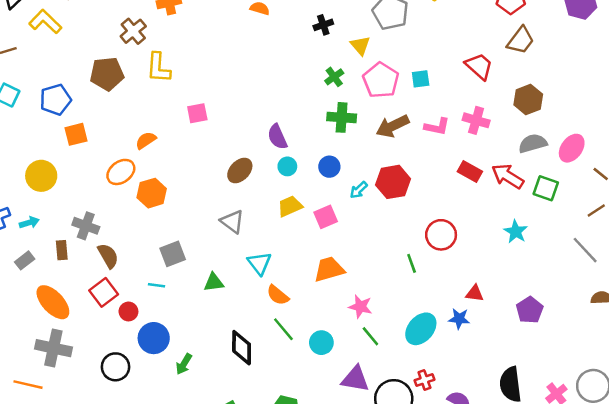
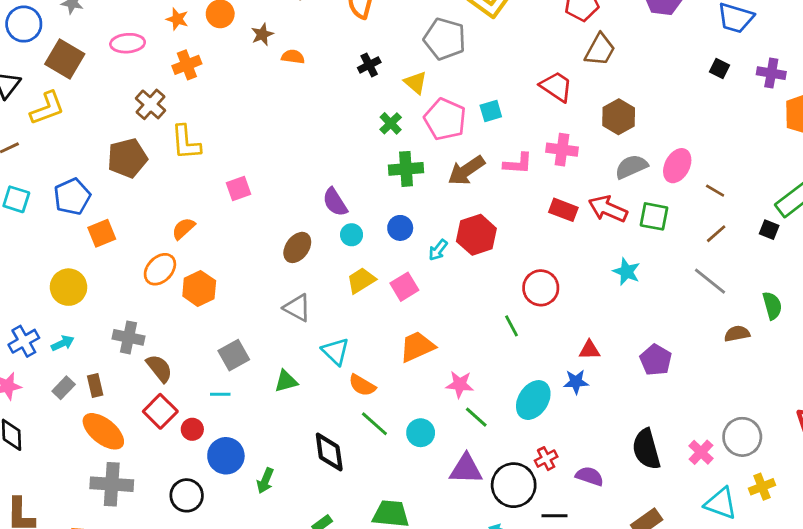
yellow L-shape: (45, 22) -> (47, 108), turned 124
brown rectangle: (62, 250) -> (95, 386), moved

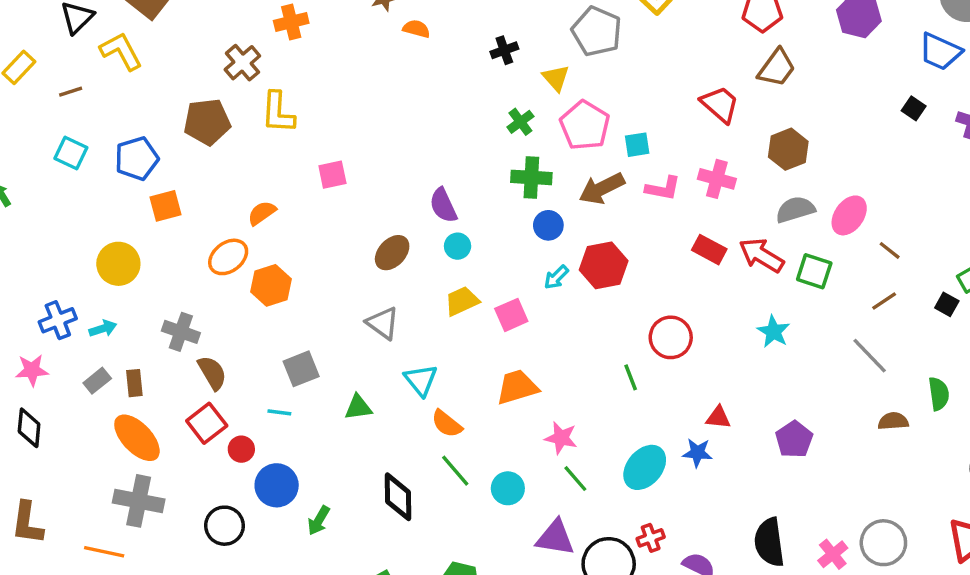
yellow L-shape: (47, 108) -> (121, 51), turned -105
cyan square: (491, 111) -> (637, 145), moved
blue circle: (400, 228) -> (548, 225), moved

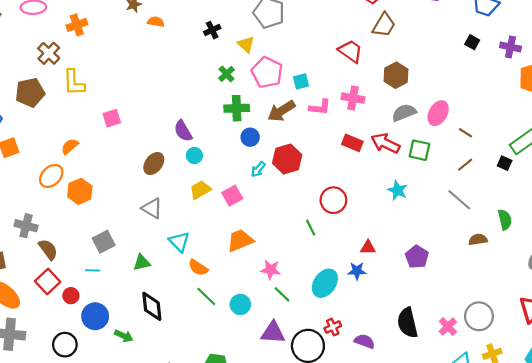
black diamond: (398, 497) -> (152, 306), moved
green arrow: (319, 521) -> (124, 336), turned -90

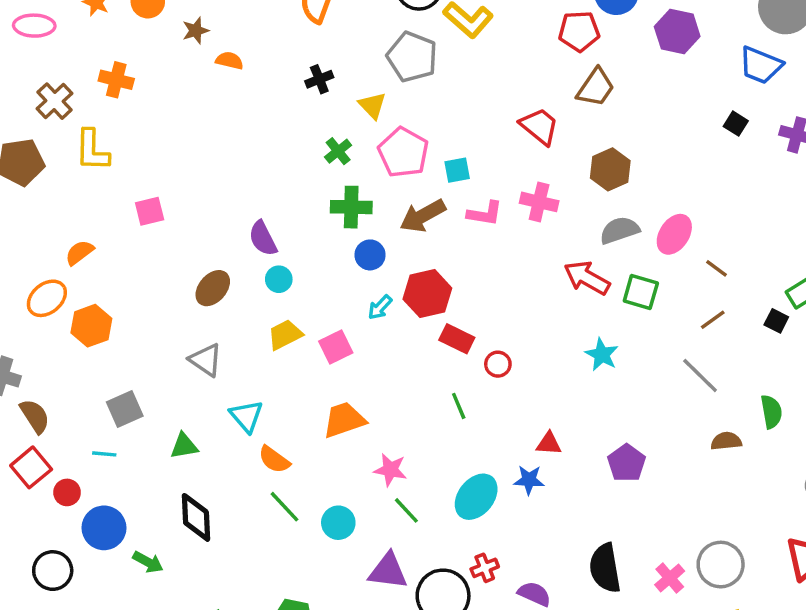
orange cross: (77, 25) -> (116, 80), moved, turned 30
red rectangle: (352, 143) -> (457, 339), moved
red circle: (333, 200) -> (498, 364), size x0.6

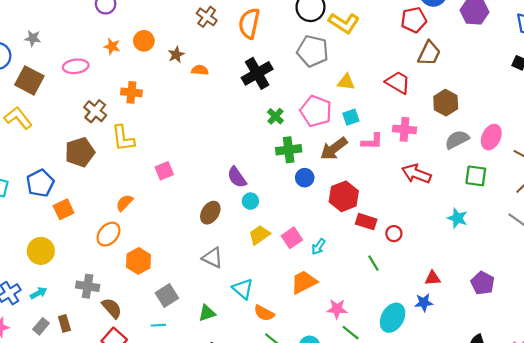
black cross: (319, 79) -> (257, 73), size x1.8
yellow triangle: (372, 105) -> (346, 82), moved, turned -30
red arrow: (587, 278) -> (416, 174), moved
cyan arrow: (380, 307) -> (318, 247), moved
orange hexagon: (91, 326) -> (138, 261), moved

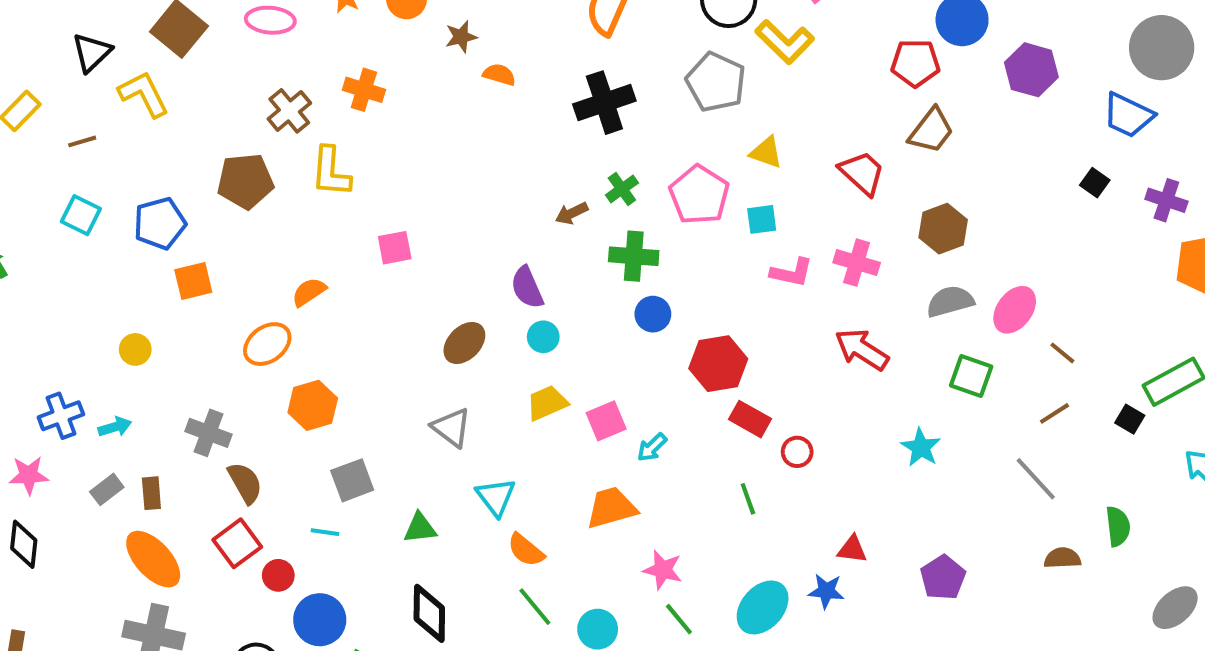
brown arrow: (334, 149) -> (572, 213), moved, size x0.6
yellow circle: (41, 251) -> (135, 349), size x0.6

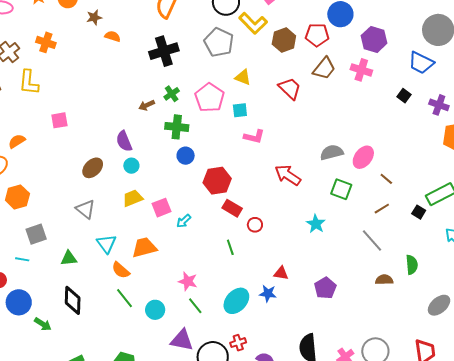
brown hexagon: (943, 229) -> (284, 40), moved
pink cross: (857, 263) -> (361, 70), moved
orange trapezoid: (611, 508) -> (144, 247), moved

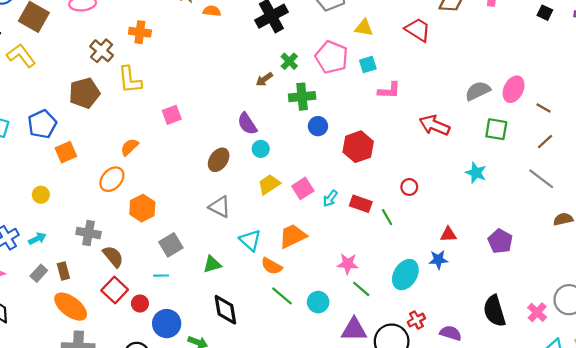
red rectangle: (232, 208) -> (361, 204), moved

